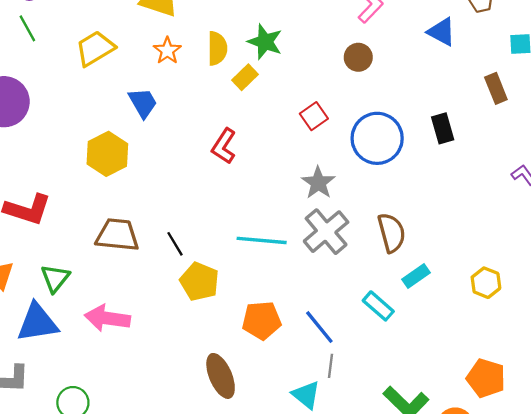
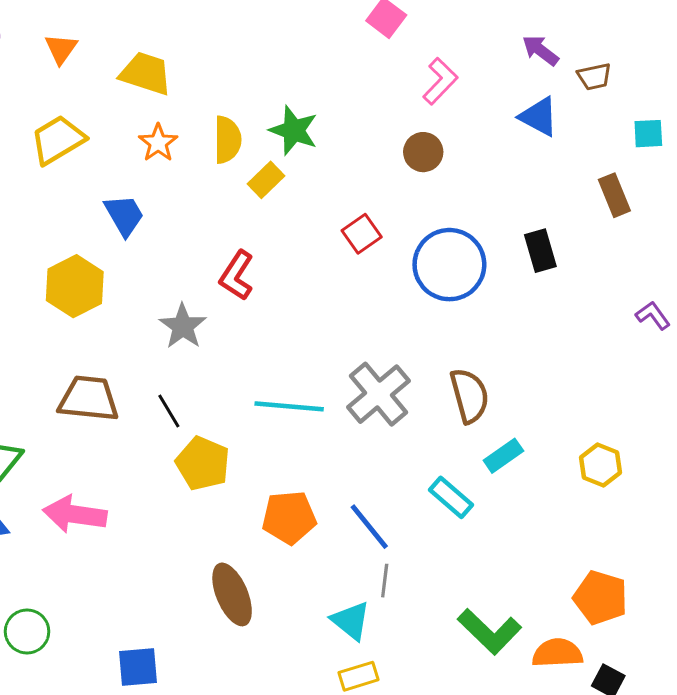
gray star: (318, 183) -> (183, 326), moved

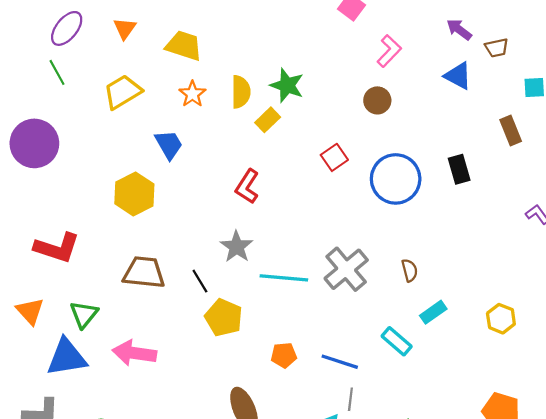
gray star: (183, 326) -> (237, 247), moved
brown semicircle: (469, 396) -> (410, 270), size x0.6
orange pentagon: (289, 517) -> (284, 355), size x0.7
blue line: (369, 527) -> (340, 362), turned -33

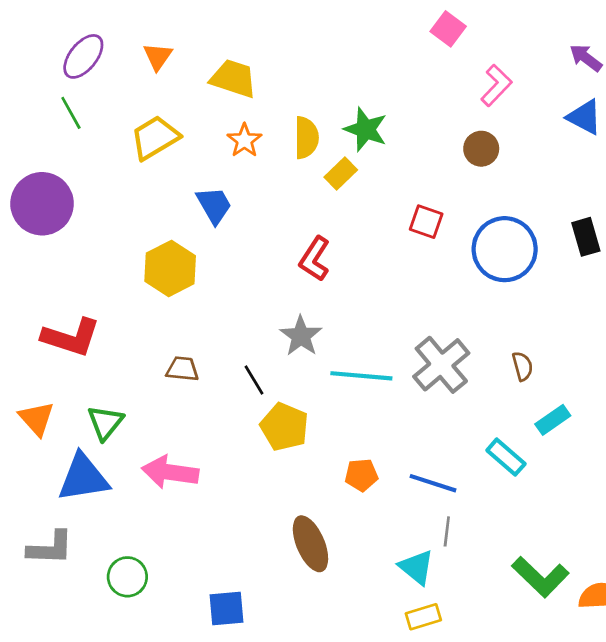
red square: (334, 157) -> (426, 222), turned -36
brown trapezoid: (144, 272) -> (182, 369), size x0.6

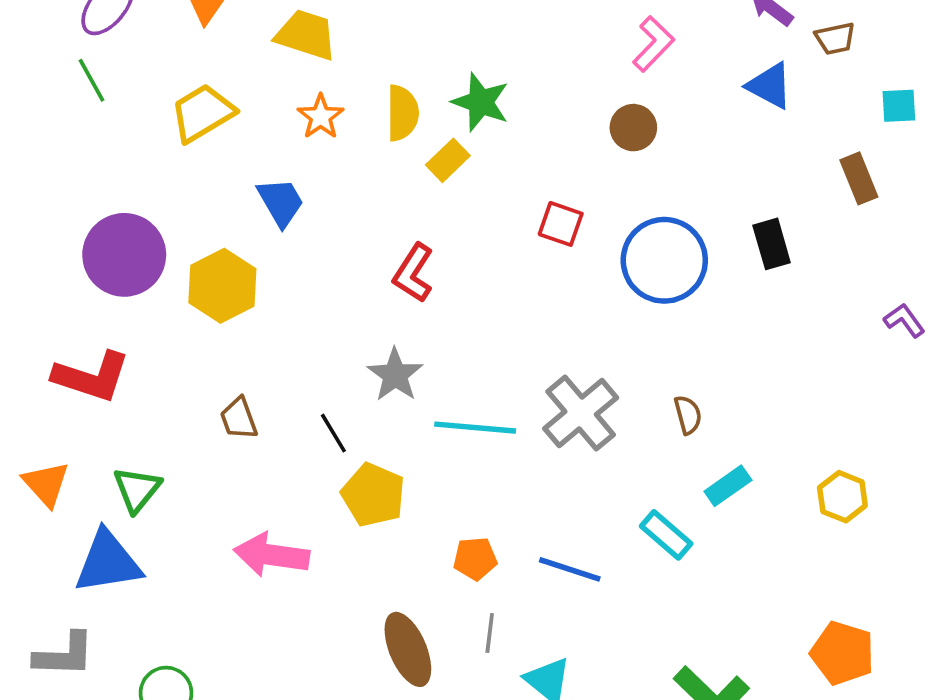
purple circle: (42, 204) -> (124, 255), moved
brown trapezoid: (182, 369) -> (239, 418), turned -116
pink arrow: (170, 472) -> (272, 555), moved
gray line: (447, 531) -> (490, 633), moved

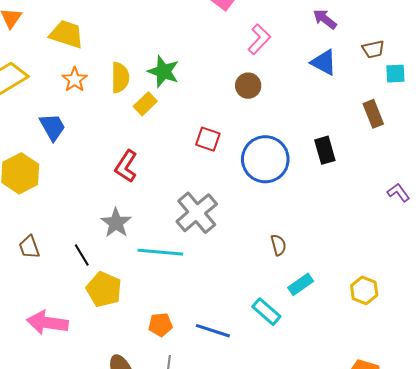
brown trapezoid: (835, 38) -> (373, 49), moved
gray cross: (581, 413) -> (197, 213), moved

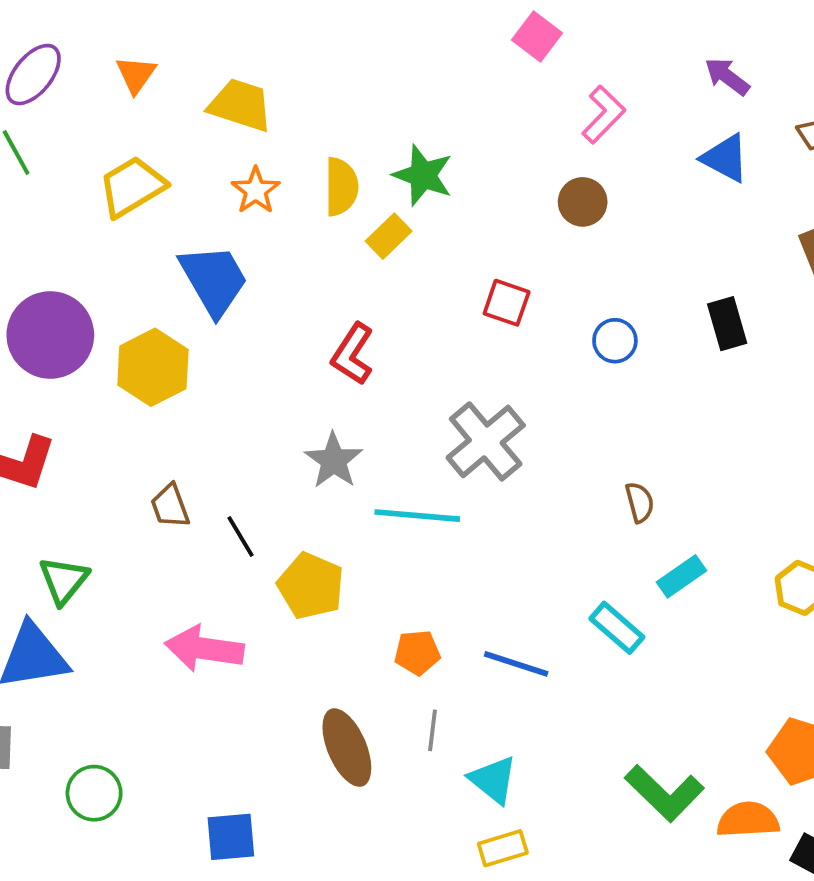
blue trapezoid: (52, 127) -> (214, 280), size x1.4
blue circle: (265, 159) -> (615, 341), size x0.5
black line: (82, 255) -> (240, 537), moved

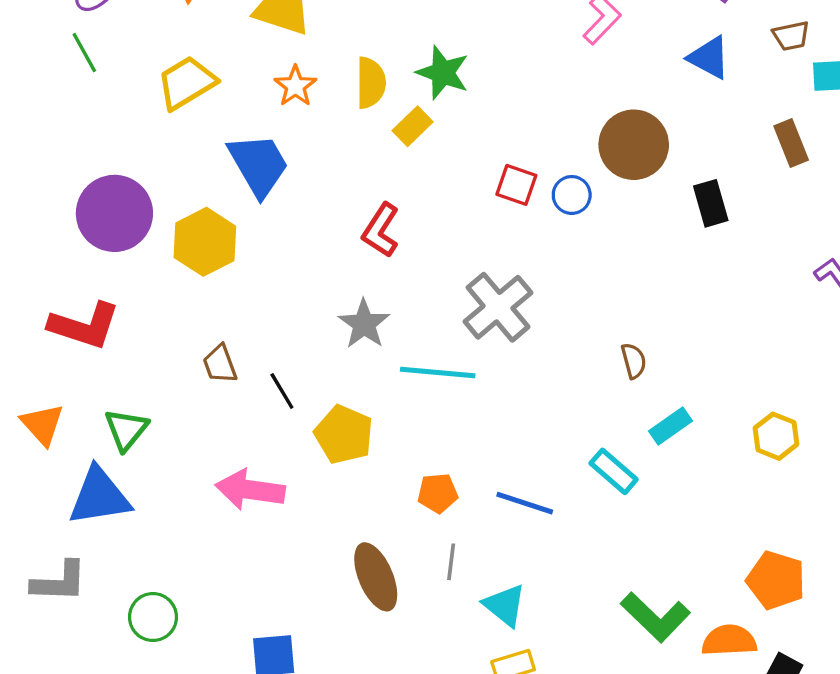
brown circle: (583, 202) -> (634, 145), moved, size x1.6
blue circle: (615, 341) -> (572, 195), moved

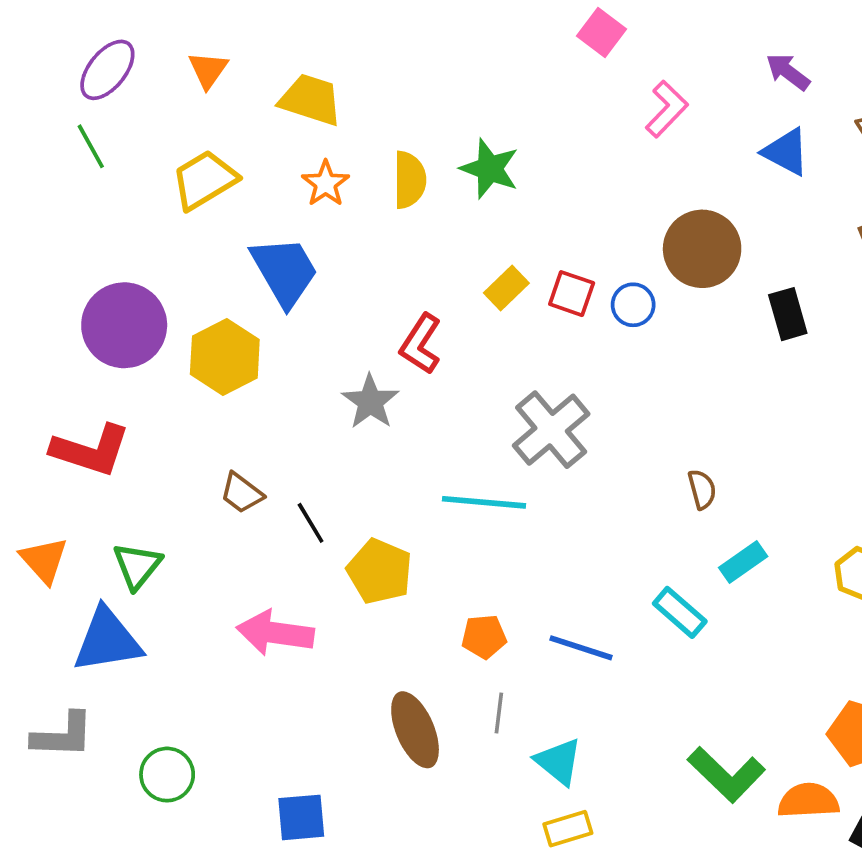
yellow rectangle: (413, 126) -> (506, 288), moved
gray star: (364, 324) -> (370, 402), moved
brown trapezoid: (220, 364) -> (242, 493), turned -33

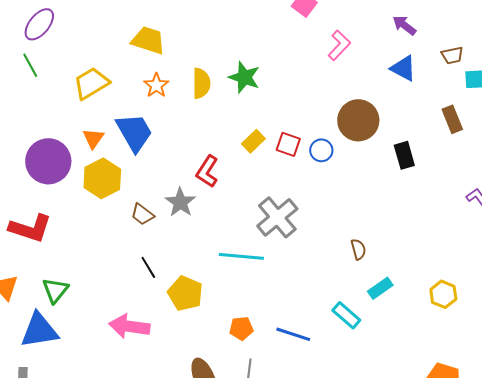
orange triangle: (208, 70) -> (93, 138), moved
brown trapezoid: (242, 493) -> (142, 214), moved

